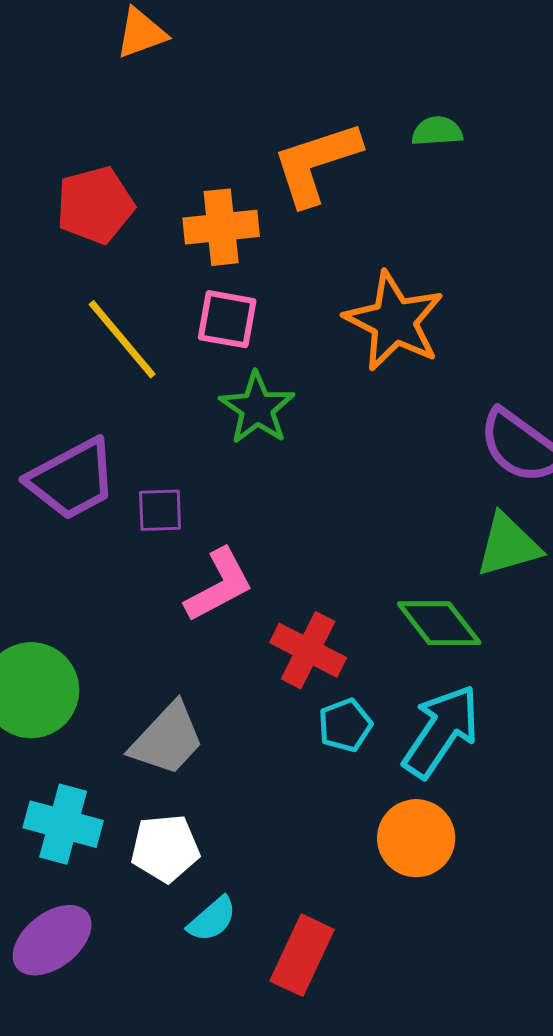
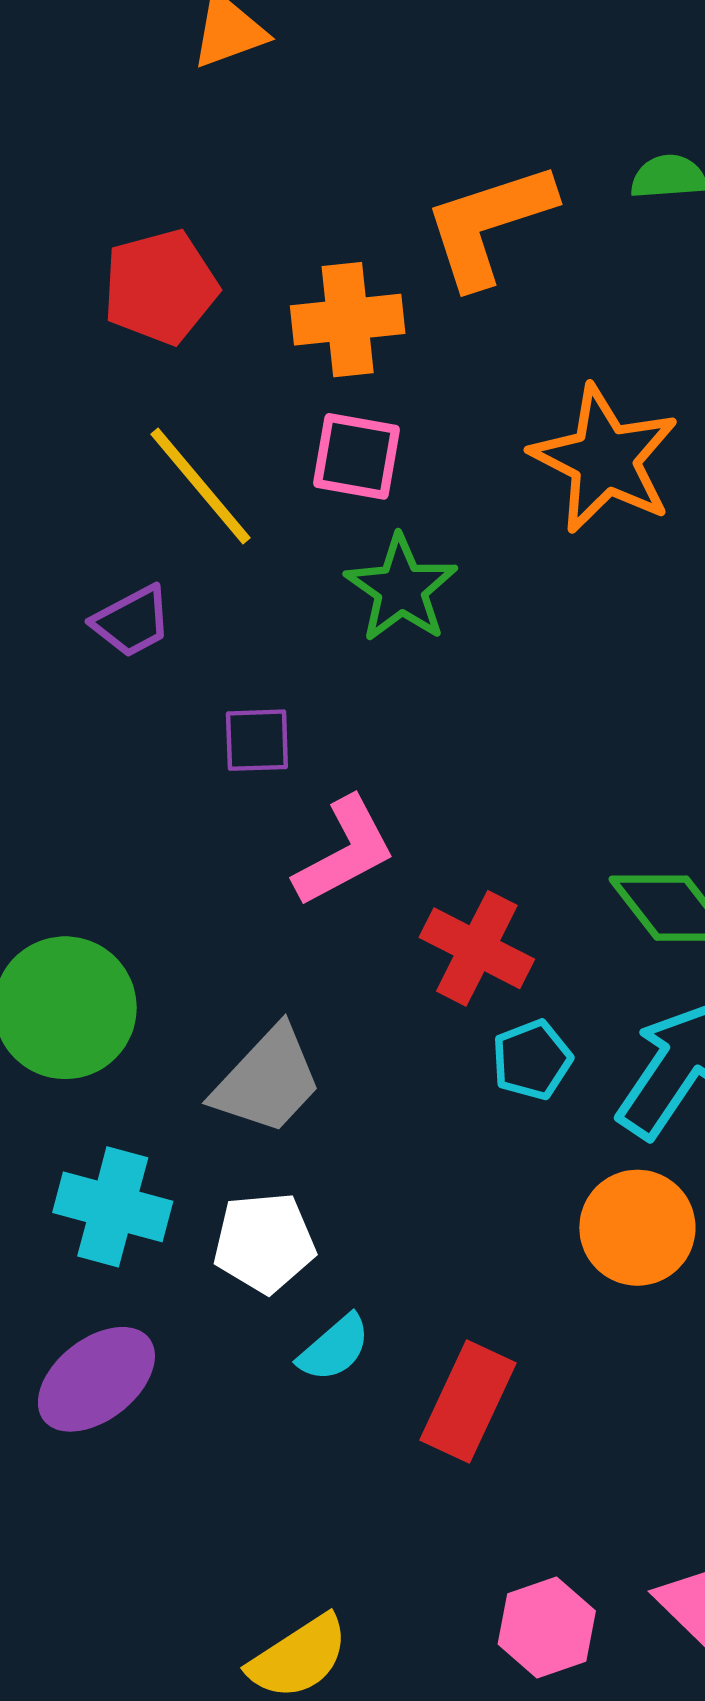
purple trapezoid: (72, 479) -> (132, 621), moved, size x0.6

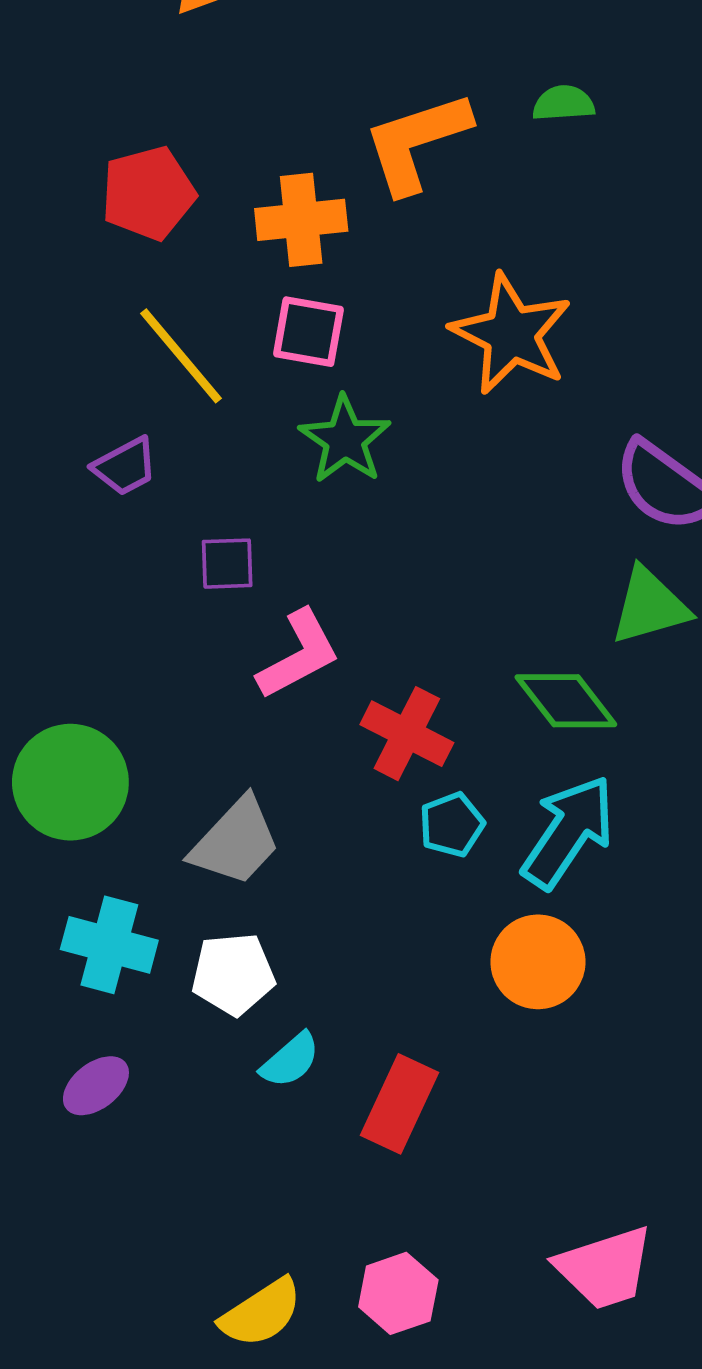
purple ellipse: (96, 1379) -> (96, 1086), size x0.7
pink hexagon: (547, 1628) -> (398, 1293), moved

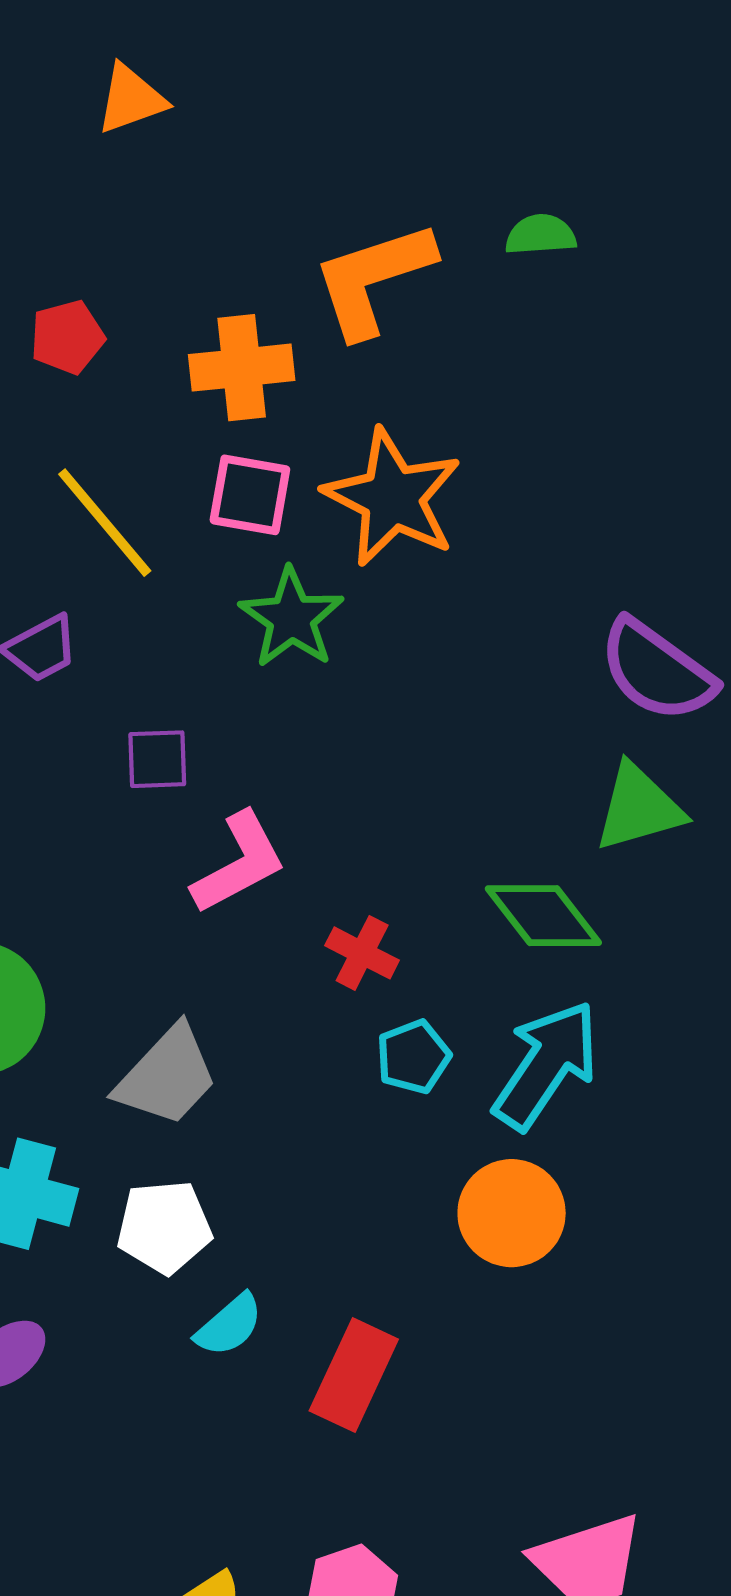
red pentagon: (148, 193) -> (67, 337), size x0.7
orange star: (511, 334) -> (393, 498), moved
red cross: (407, 734) -> (362, 953), size x0.7

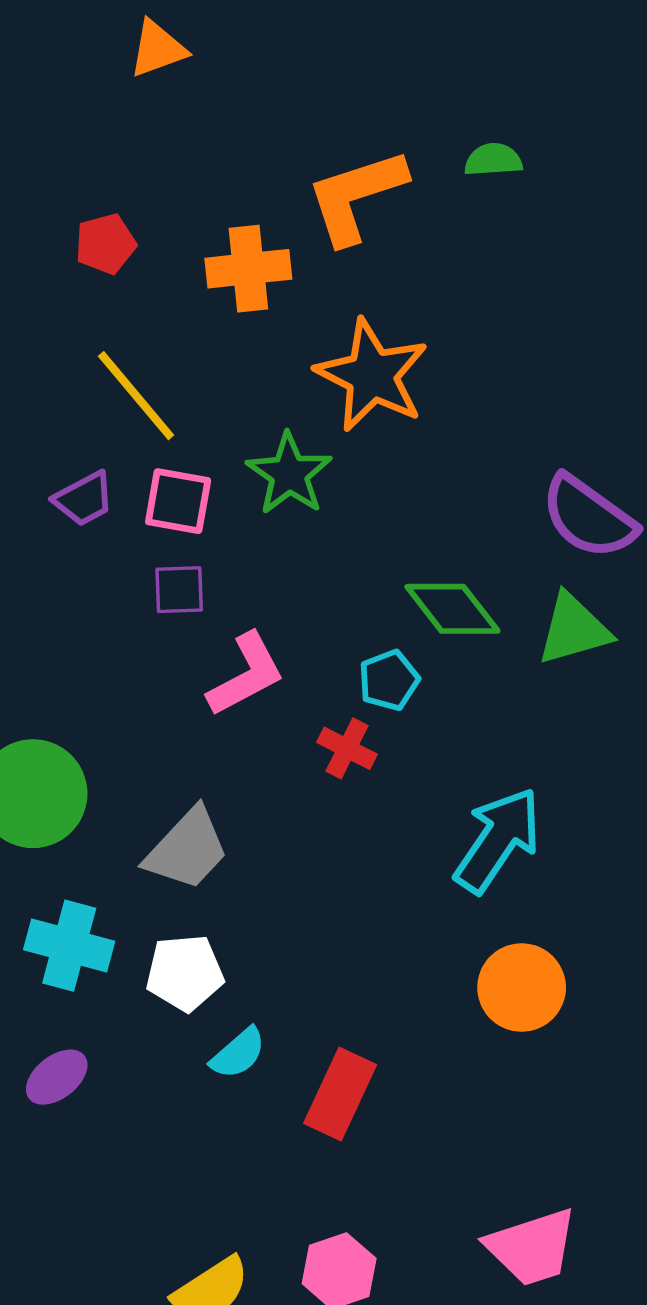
pink square: (250, 495) -> (178, 501), moved
green diamond: (543, 916) -> (452, 609), moved
cyan pentagon: (413, 1057) -> (389, 680), moved
orange circle: (512, 1213) -> (522, 988), moved

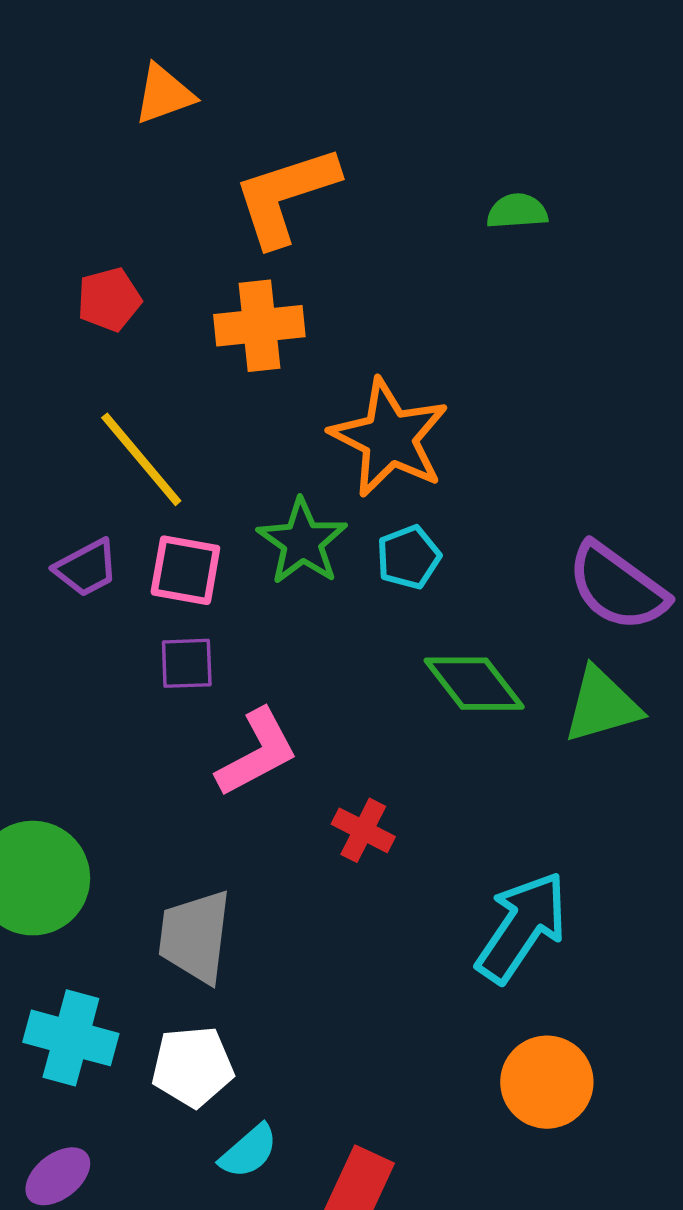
orange L-shape: (356, 196) -> (286, 196), moved
cyan pentagon: (389, 680) -> (409, 557), moved
gray trapezoid: (187, 849) -> (195, 937), turned 144

